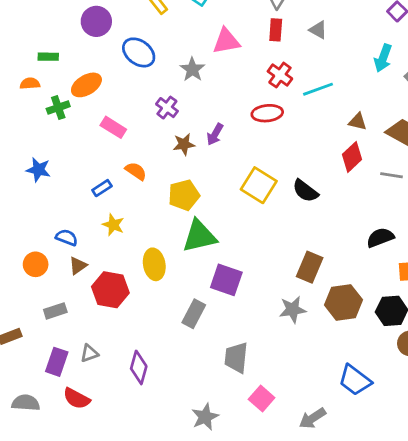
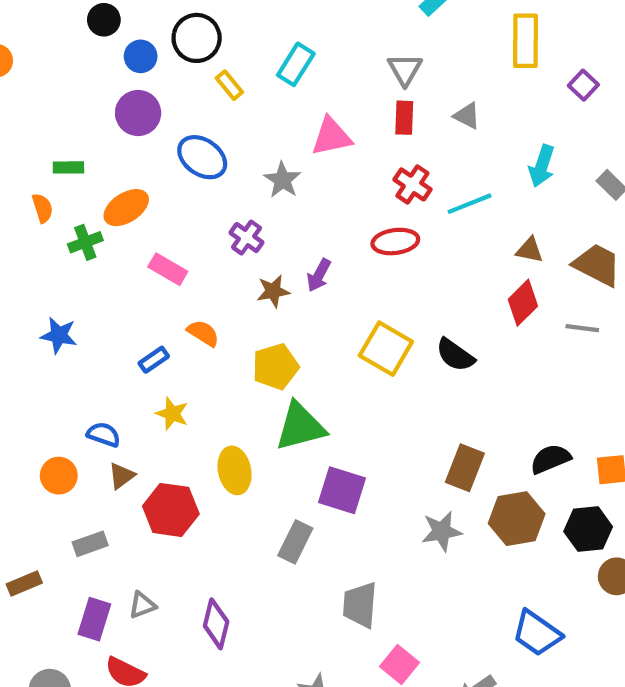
cyan arrow: (383, 58) -> (542, 166), moved
orange semicircle: (30, 84) -> (42, 208), turned 78
black semicircle: (380, 237) -> (550, 459), moved

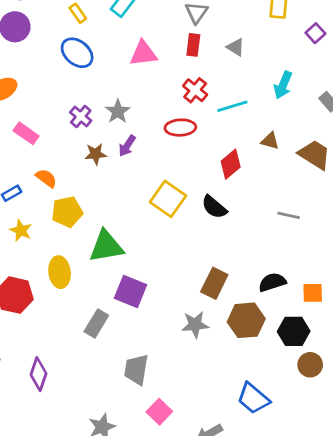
blue ellipse: (202, 157) -> (77, 53), moved
gray star: (282, 180) -> (118, 111), moved
red diamond: (523, 303) -> (231, 164), moved
gray line: (582, 328) -> (289, 215), moved
yellow pentagon: (275, 367) -> (67, 212), moved

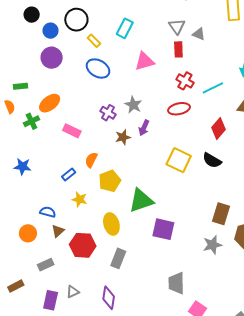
gray triangle: (236, 47) -> (199, 34), moved
orange semicircle: (46, 178) -> (91, 160), turned -91
gray rectangle: (96, 324) -> (118, 258), moved

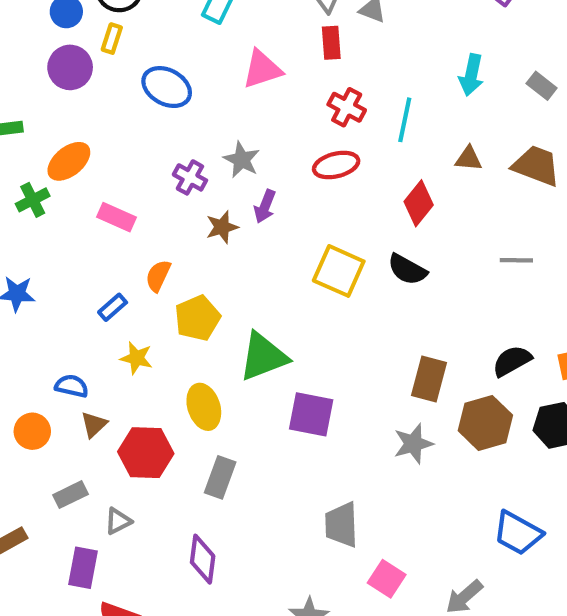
yellow rectangle: (94, 41) -> (112, 39), moved, turned 64
cyan line: (213, 88) -> (405, 120), turned -50
gray triangle: (73, 292) -> (118, 521), moved

